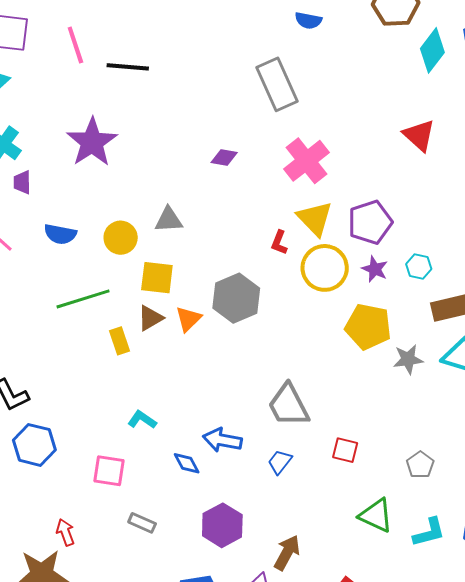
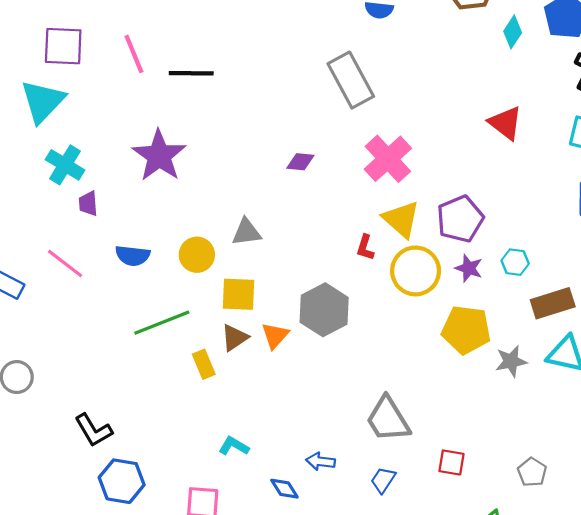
cyan diamond: (432, 50) -> (513, 32), size x0.7
blue arrow: (222, 440) -> (321, 461), size x0.7

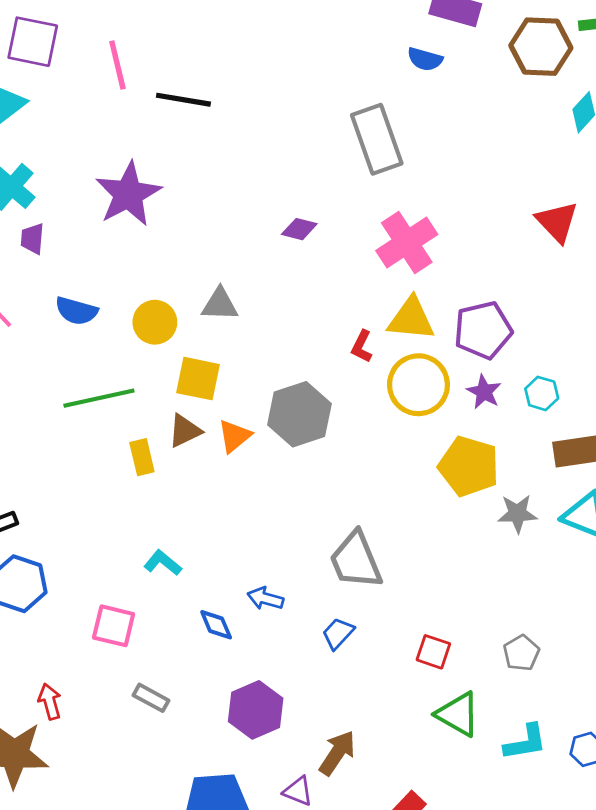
yellow triangle: (401, 219) -> (411, 319), turned -45
red square: (451, 462) -> (433, 652), moved

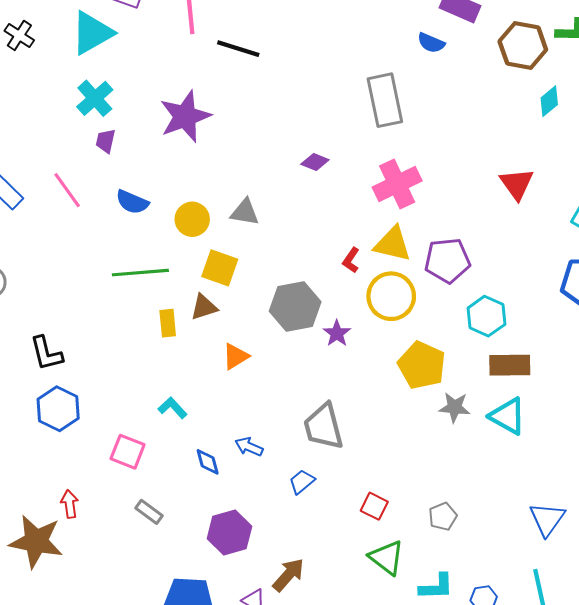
purple star: (484, 392) -> (337, 333), moved
cyan hexagon: (542, 393) -> (486, 316), size x1.5
orange triangle: (234, 436) -> (236, 356), moved

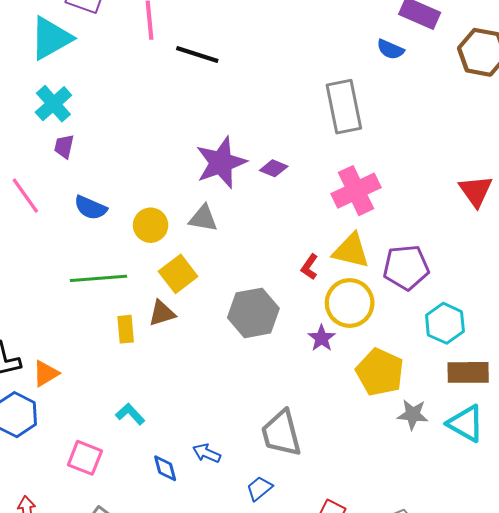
purple star: (185, 116) -> (221, 163), moved
yellow square: (220, 268) -> (178, 274), turned 33
purple star: (337, 333) -> (322, 338), moved
orange triangle: (236, 356) -> (46, 373), moved

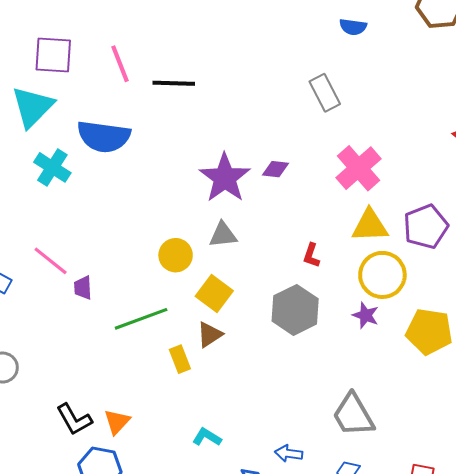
gray rectangle: (344, 107) -> (325, 93), size x0.7
purple trapezoid: (64, 146) -> (83, 288), moved
blue semicircle: (90, 208) -> (104, 136), moved, size x1.6
red L-shape: (309, 267) -> (311, 255), moved

